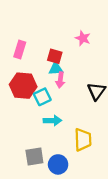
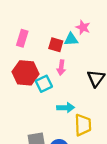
cyan triangle: (56, 69) -> (71, 39), moved
cyan arrow: (52, 120) -> (66, 108), moved

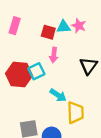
pink star: (83, 27) -> (79, 26), moved
red hexagon: (25, 73) -> (19, 75), moved
cyan arrow: (66, 108) -> (58, 95), turned 35

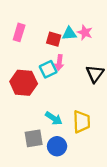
cyan square: (36, 71) -> (48, 69), moved
cyan arrow: (58, 95) -> (54, 118), moved

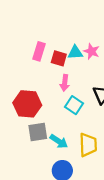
pink rectangle: (19, 32) -> (39, 51), moved
cyan square: (48, 69) -> (74, 105), moved, turned -30
gray square: (34, 138) -> (38, 132), moved

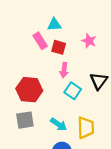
pink rectangle: (39, 51) -> (40, 41), turned -49
cyan triangle: (75, 53) -> (54, 25), moved
gray square: (38, 132) -> (25, 120), moved

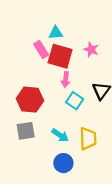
red square: (59, 47) -> (60, 56), size x1.6

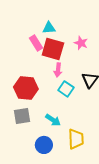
yellow trapezoid: (88, 139) -> (76, 139), moved
blue circle: (63, 163) -> (44, 145), moved

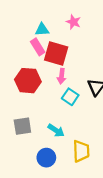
cyan triangle: (49, 28) -> (42, 30), moved
pink star: (81, 43) -> (73, 22), moved
red hexagon: (26, 88) -> (28, 81), moved

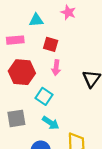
pink rectangle: (38, 47) -> (15, 40), moved, turned -63
red square: (56, 53) -> (51, 44), size x0.6
cyan square: (70, 97) -> (44, 96), moved

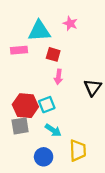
cyan triangle: (36, 20) -> (39, 31), size x1.6
red hexagon: (22, 72) -> (25, 106), moved
cyan square: (44, 96) -> (47, 105), turned 35

